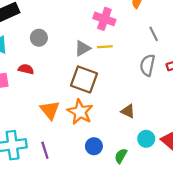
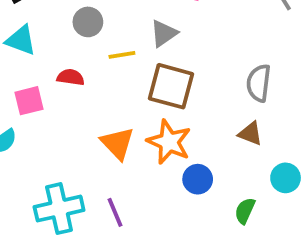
yellow line: (105, 47) -> (122, 55), moved
gray semicircle: (147, 65) -> (259, 83), moved
blue circle: (94, 146) -> (198, 179), moved

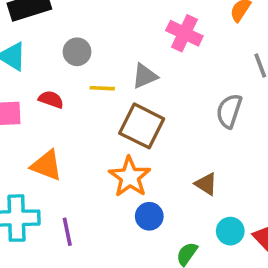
gray semicircle: (259, 83) -> (229, 111), moved
orange triangle: (117, 143) -> (47, 165), moved, turned -36

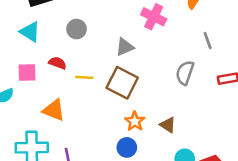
yellow line: (102, 88) -> (84, 77), moved
orange star: (130, 177) -> (135, 121), moved, size x0.7

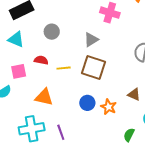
orange star: (135, 121) -> (109, 107), moved
blue circle: (127, 147) -> (87, 103), moved

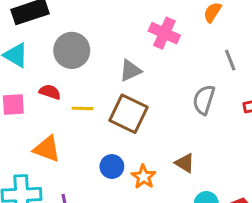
gray circle: (52, 32) -> (72, 50), size x1.5

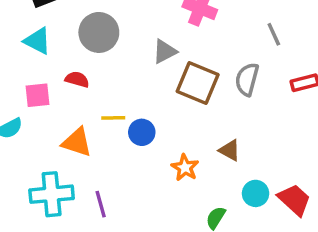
yellow line: (83, 108) -> (113, 118), moved
brown square: (128, 114) -> (198, 83), moved
blue circle: (112, 166) -> (142, 132), moved

